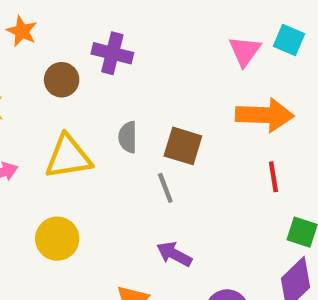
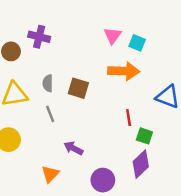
cyan square: (289, 40) -> (137, 43), moved
red line: (273, 177) -> (129, 118), moved
gray line: (165, 188) -> (50, 114), moved

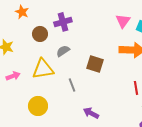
purple cross: (39, 37) -> (63, 22), turned -30
gray semicircle: (48, 83) -> (63, 51), moved, turned 56

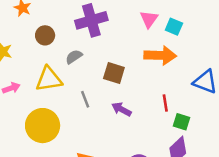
purple cross: (63, 22) -> (91, 20), moved, size x1.4
yellow circle: (38, 106) -> (43, 126), size x1.4
purple arrow: (91, 113) -> (121, 109), moved

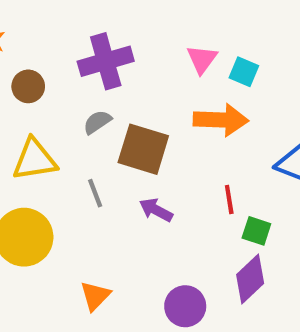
gray semicircle: (74, 57) -> (97, 122), moved
brown square: (114, 73) -> (143, 149), size x1.4

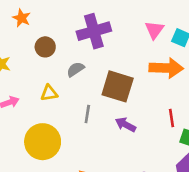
gray semicircle: (97, 122) -> (75, 69), moved
yellow triangle: (34, 160) -> (49, 93), size x0.6
gray line: (95, 193) -> (87, 114), turned 30

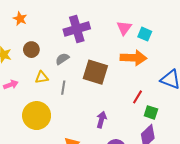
brown circle: (45, 47) -> (31, 50), moved
gray line: (87, 114) -> (63, 88), moved
red line: (172, 118) -> (138, 97), turned 40
purple arrow: (125, 125) -> (101, 120), moved, turned 77

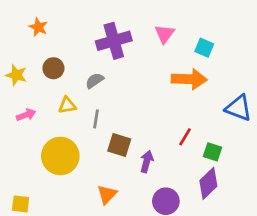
pink triangle: (124, 28) -> (165, 34), moved
brown square: (95, 72) -> (119, 145), moved, size x0.7
red line: (138, 97) -> (185, 137), moved

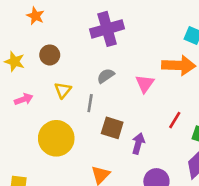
pink triangle: (165, 34) -> (145, 84), moved
gray semicircle: (95, 81) -> (106, 76), moved
yellow triangle: (67, 105) -> (63, 90), turned -42

